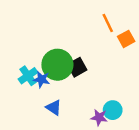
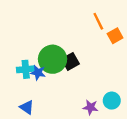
cyan cross: (28, 76) -> (26, 69), turned 30
blue triangle: (54, 108) -> (27, 107), moved
cyan circle: (113, 110) -> (112, 101), moved

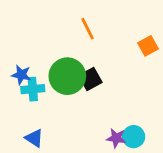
orange line: (98, 21) -> (88, 29), moved
blue star: (38, 73) -> (21, 75), moved
cyan circle: (112, 101) -> (134, 137), moved

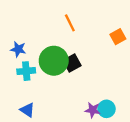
blue star: (21, 75) -> (18, 49), moved

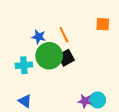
orange line: (70, 23) -> (64, 35), moved
orange square: (118, 37) -> (103, 24), moved, turned 32
blue star: (18, 49) -> (39, 37), moved

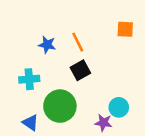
green circle: (49, 56) -> (60, 106), moved
cyan circle: (98, 100) -> (119, 107), moved

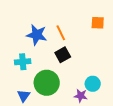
blue star: (47, 45) -> (37, 35), size x1.5
blue triangle: (31, 123) -> (24, 96), turned 32

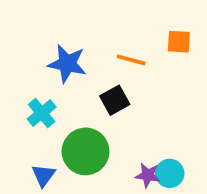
orange line: (61, 33) -> (131, 60), moved, turned -49
cyan cross: (23, 62) -> (42, 113), turned -35
cyan circle: (93, 84) -> (170, 173), moved

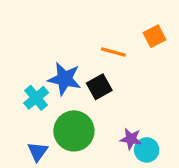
orange square: (179, 42) -> (155, 36), turned -30
blue star: (67, 64) -> (65, 79), moved
purple star: (148, 175) -> (131, 139), moved

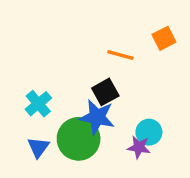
blue star: (65, 79) -> (97, 117), moved
cyan circle: (147, 150) -> (149, 132), moved
blue triangle: (38, 152) -> (38, 147), moved

